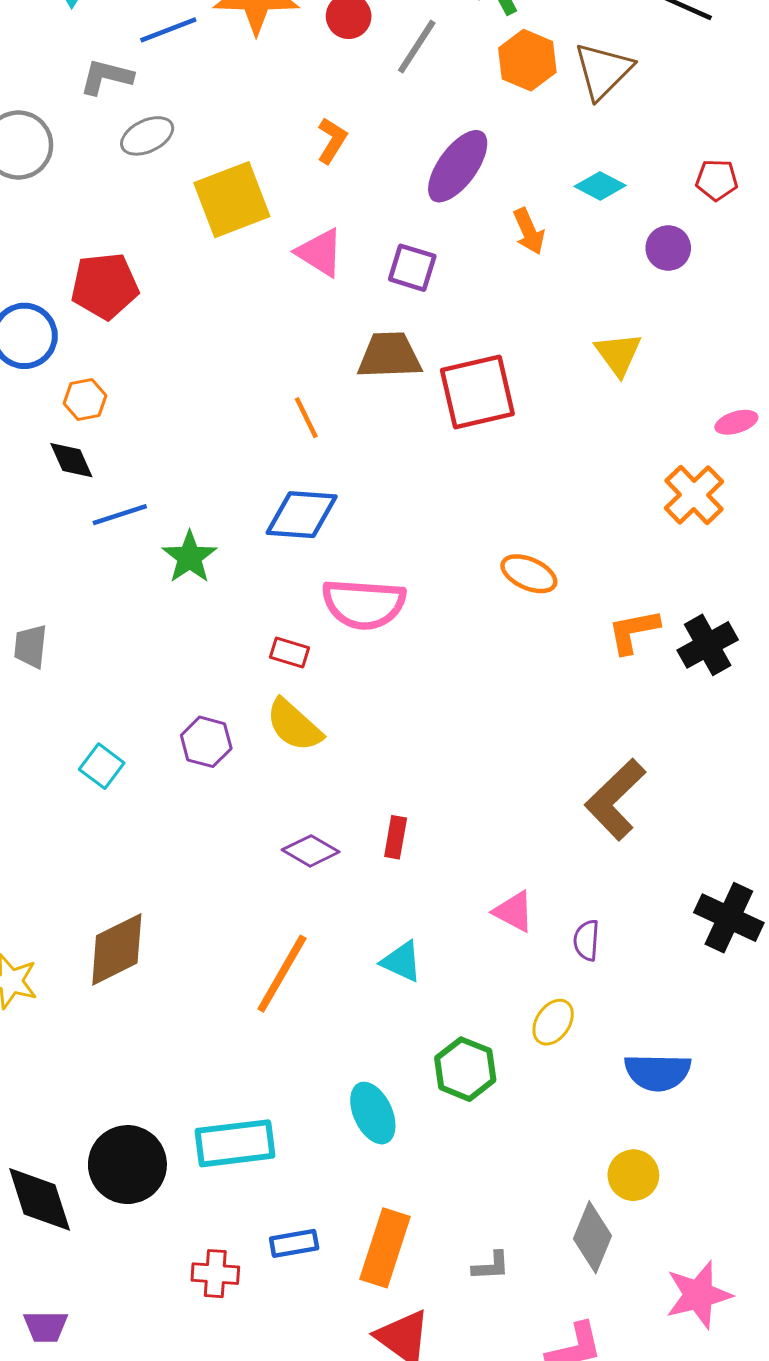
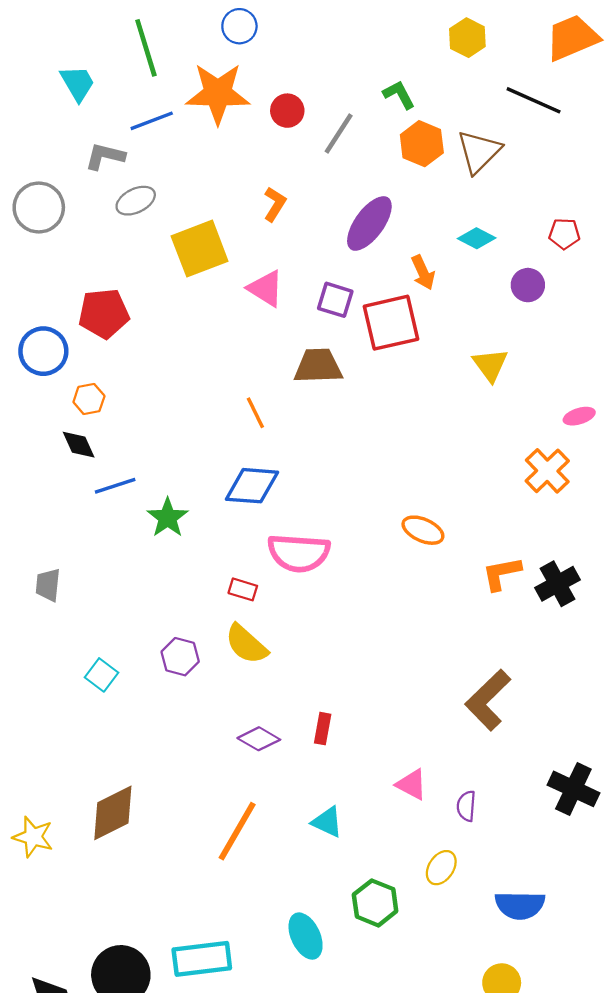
red square: (477, 392) -> (391, 323), moved

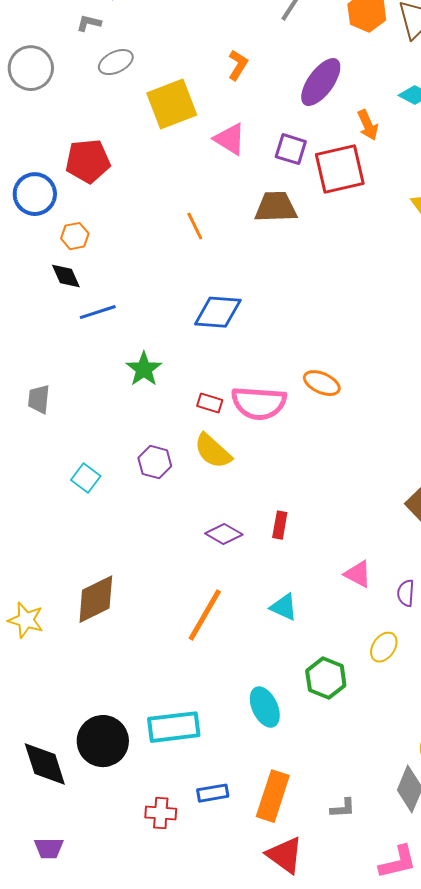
gray L-shape: (105, 156) -> (89, 23), size x0.7
orange line: (255, 413) -> (195, 226), moved
green star: (168, 518) -> (144, 369), moved
orange ellipse: (423, 530) -> (322, 383), moved
pink semicircle: (299, 553) -> (259, 403), moved

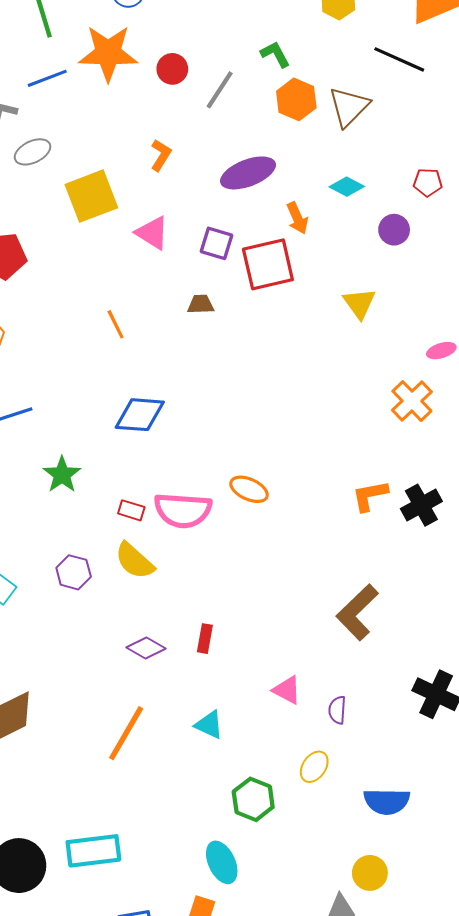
purple ellipse: (321, 82) -> (248, 173), turned 33
brown trapezoid: (276, 207) -> (201, 304), size x0.6
cyan ellipse: (265, 707) -> (222, 862), moved

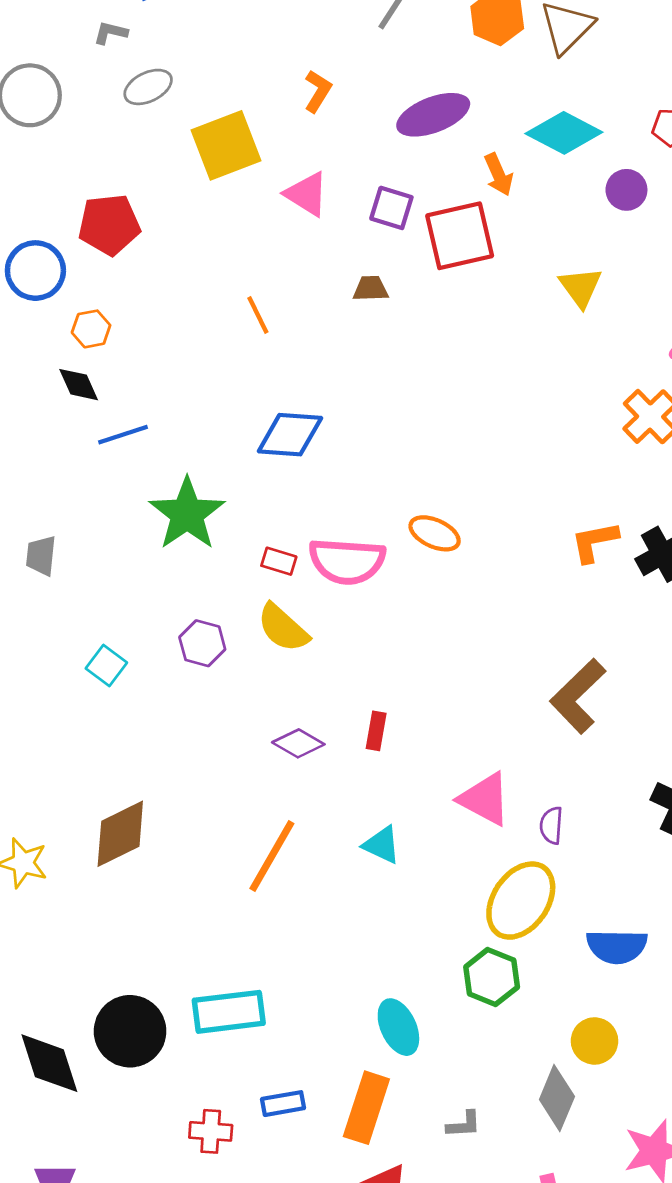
cyan diamond: (347, 187) -> (564, 133), size x1.6
green star: (62, 475) -> (187, 514), size x1.5
pink triangle: (287, 690) -> (485, 799), size x1.4
yellow ellipse: (314, 767) -> (521, 901), size x1.8
green hexagon: (253, 799) -> (492, 977), moved

